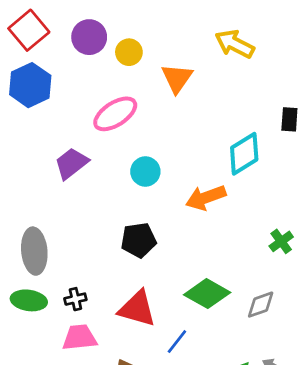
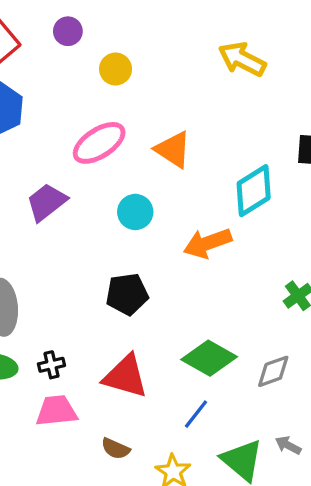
purple circle: (89, 37) -> (68, 31), moved, size x0.7
orange triangle: (177, 78) -> (173, 150), moved, turned -32
blue line: (177, 342) -> (196, 414), moved

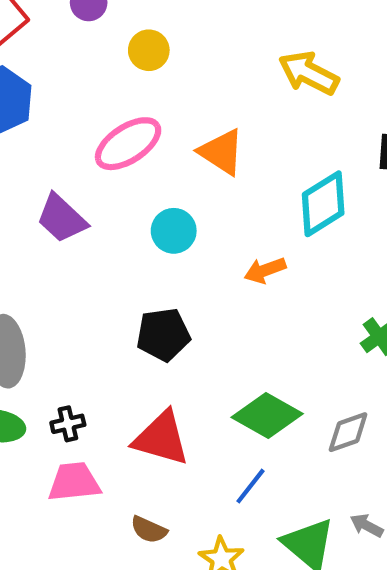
yellow arrow: (242, 59) -> (309, 73), moved
purple trapezoid: (47, 202) -> (62, 218), turned -99
orange arrow: (208, 243) -> (265, 270), size x0.7

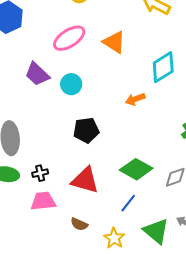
cyan circle: (174, 231) -> (71, 84), moved

